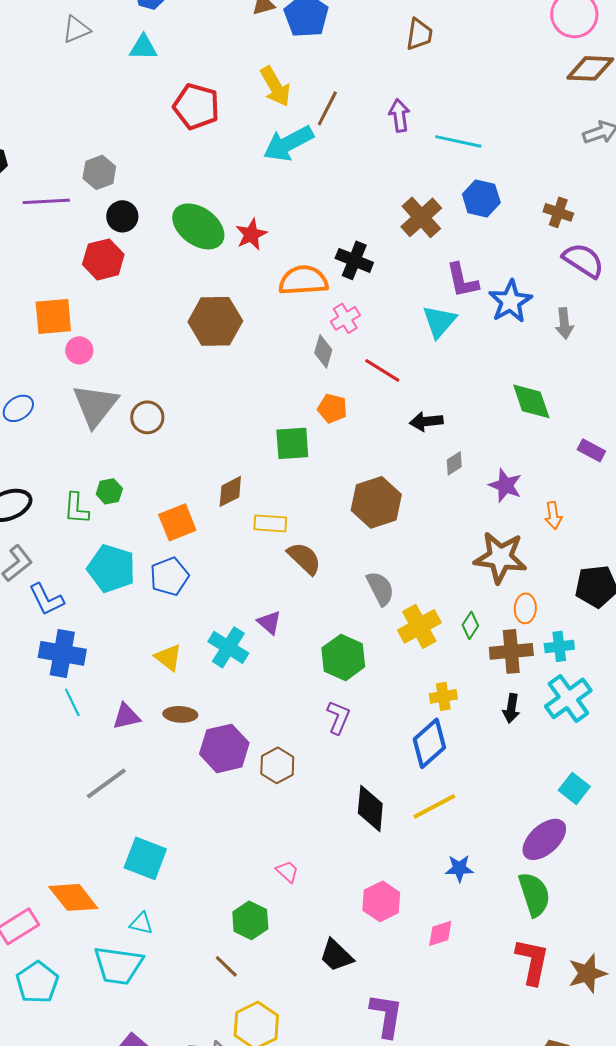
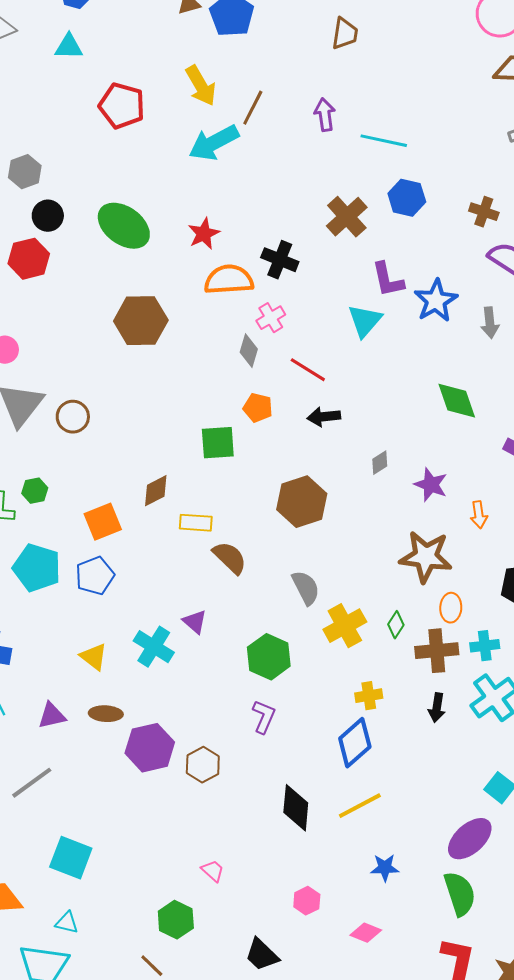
red star: (251, 234) -> (204, 234), moved
black arrow: (426, 421) -> (324, 417), moved
pink hexagon: (381, 901) -> (307, 901), size x0.7
pink diamond: (440, 933) -> (366, 933), turned 40

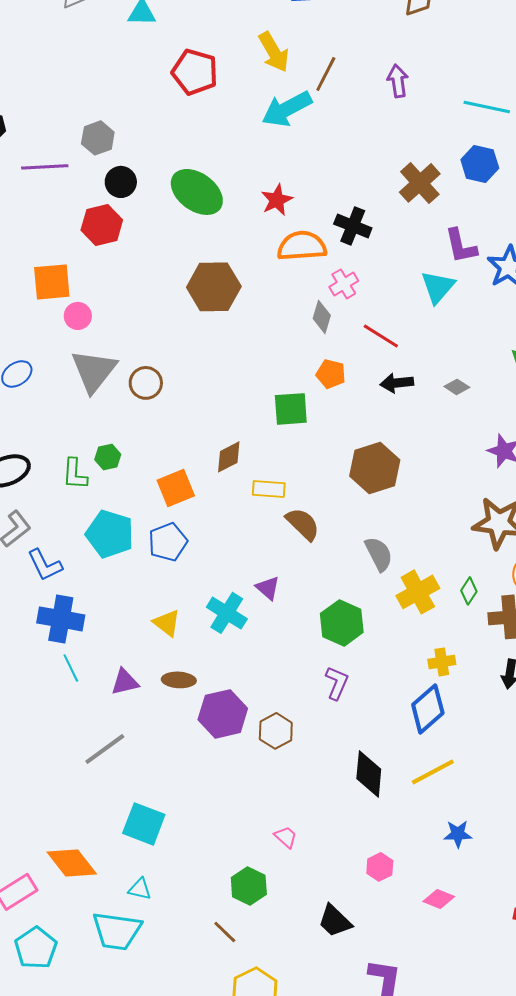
cyan line: (384, 141) -> (487, 107), moved
gray diamond: (380, 463) -> (457, 387), moved, turned 65

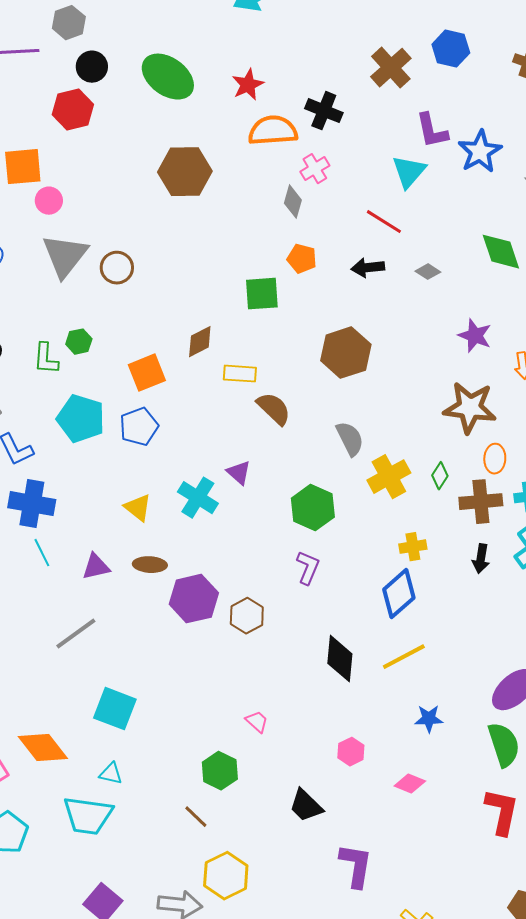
red line: (381, 336) -> (384, 222), moved

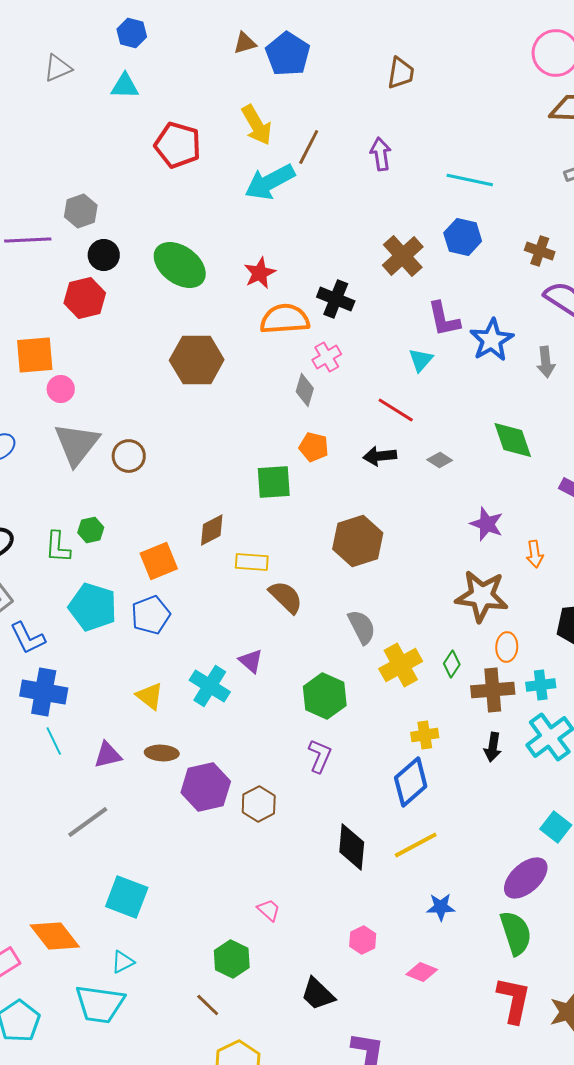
cyan triangle: (409, 172) -> (421, 360), size x0.7
cyan triangle: (111, 774) -> (123, 962), turned -40

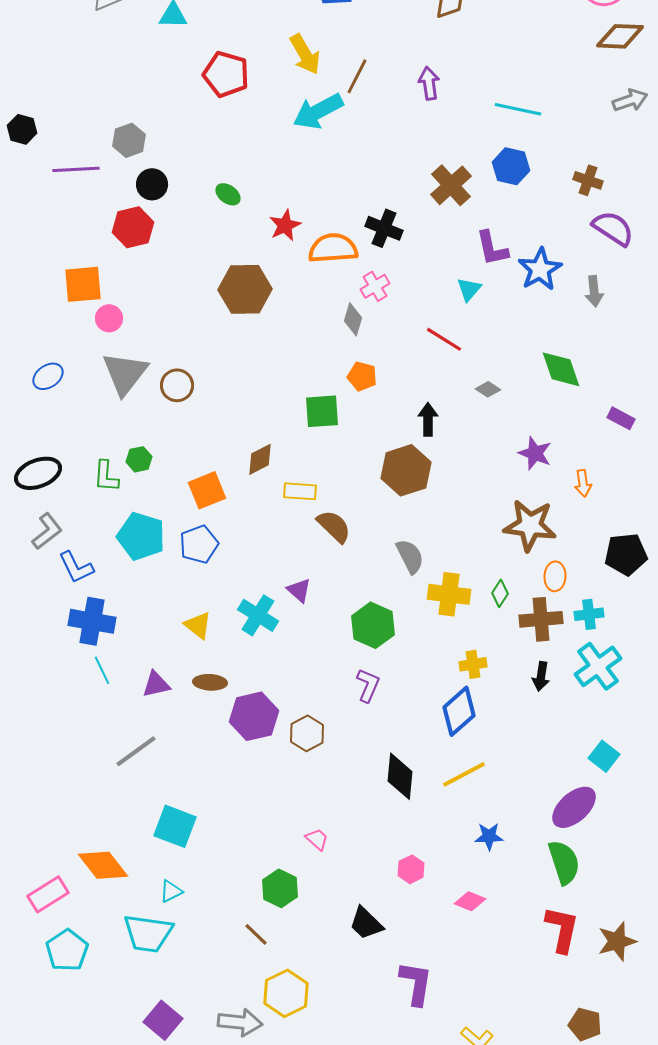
green ellipse: (180, 265) -> (228, 194), size x0.5
red star: (260, 273) -> (285, 225), moved
black arrow: (380, 456) -> (428, 419), moved, turned 96
yellow cross: (401, 665) -> (449, 594), turned 36

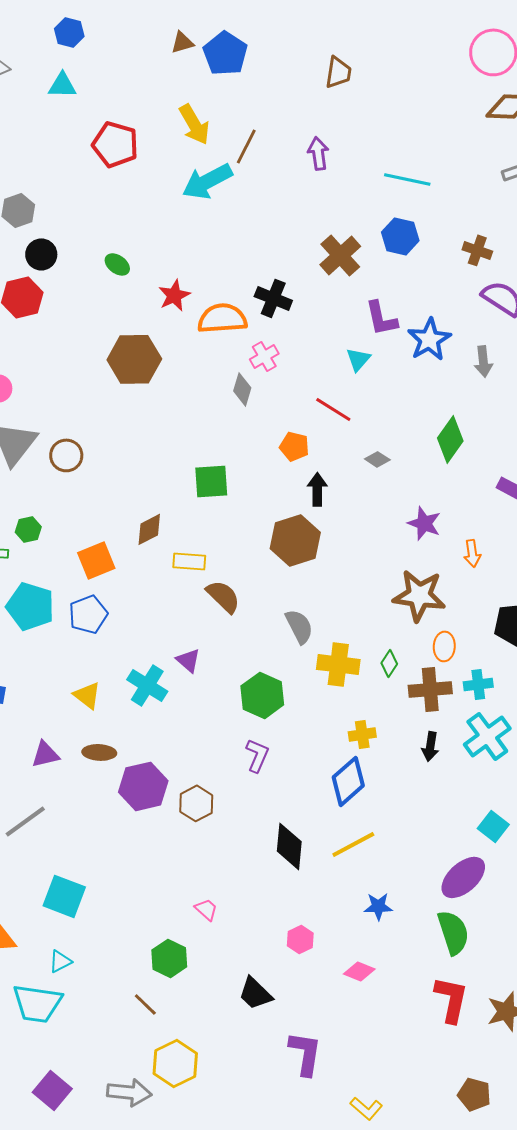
green diamond: (561, 369) -> (450, 439), turned 54
orange pentagon: (362, 376) -> (294, 446), moved

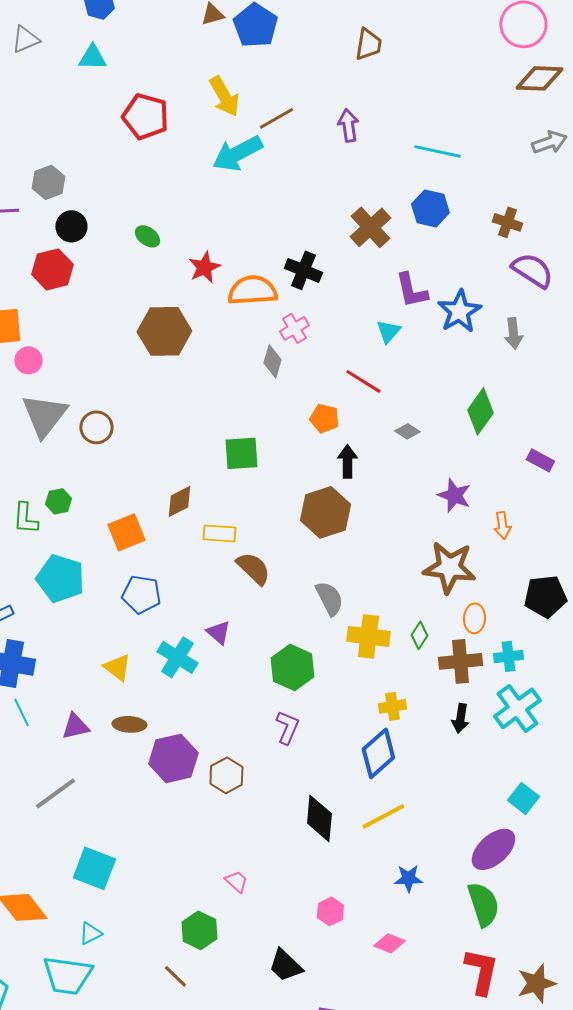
brown line: (246, 146) -> (276, 118), turned 33
blue pentagon: (88, 614) -> (141, 594), moved, turned 30

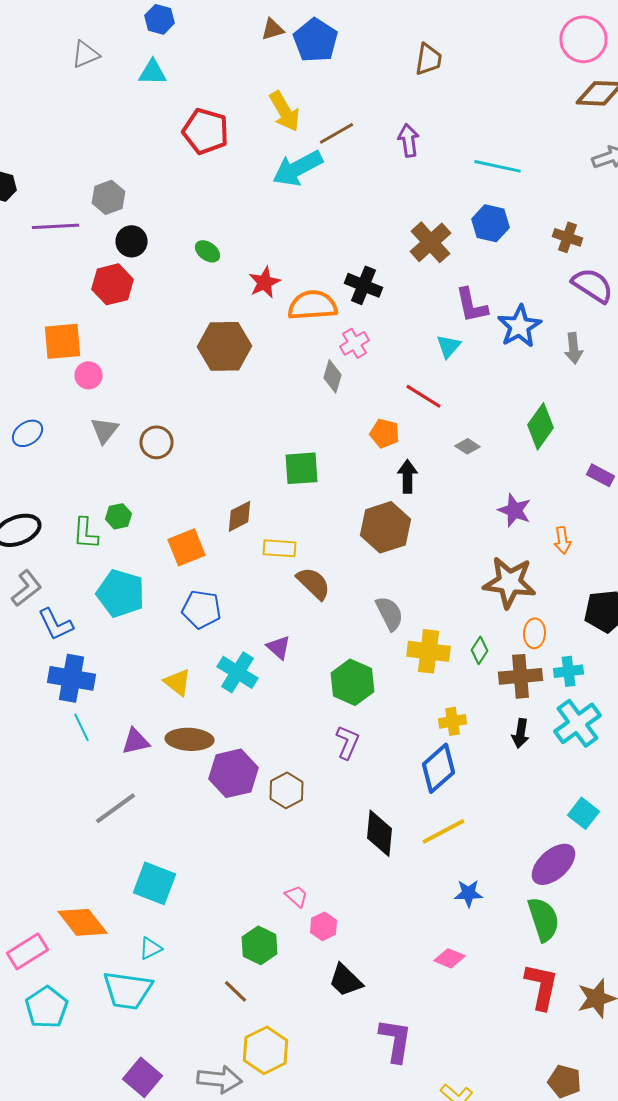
gray triangle: (44, 415) -> (104, 430), size x0.6
brown ellipse: (129, 724) -> (190, 739), size x1.4
pink hexagon: (330, 911) -> (324, 926), moved

